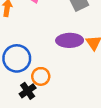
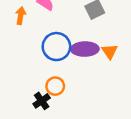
blue circle: (17, 58) -> (56, 47), moved

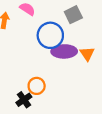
blue circle: (56, 47) -> (50, 35), moved

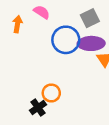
purple ellipse: (64, 51) -> (91, 43), moved

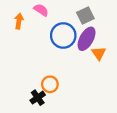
purple ellipse: (91, 43) -> (87, 39), turned -60

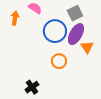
orange circle: (50, 84) -> (59, 61), moved

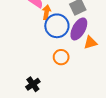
orange arrow: (15, 18) -> (46, 12), moved
orange triangle: (87, 47) -> (90, 43), turned 48

